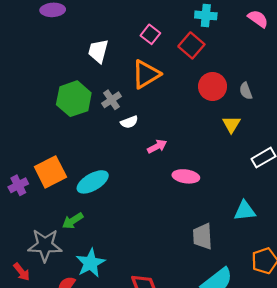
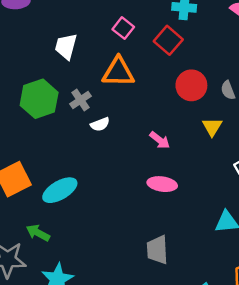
orange triangle: (146, 74) -> (118, 72), turned 32
pink arrow: (157, 146) -> (160, 140), moved, turned 66
green arrow: (73, 221) -> (38, 233), turned 60
gray trapezoid: (203, 236) -> (157, 250), moved

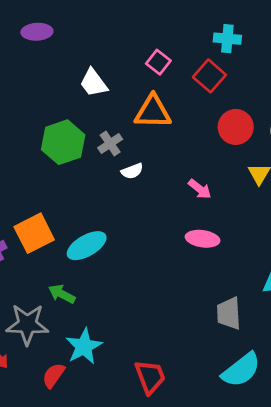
white trapezoid: (66, 46) -> (94, 83), turned -52
gray trapezoid: (157, 250) -> (229, 313), moved

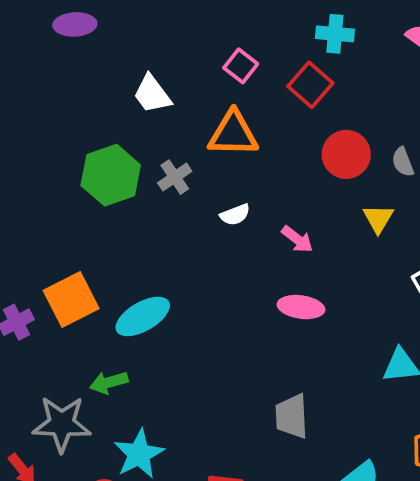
white semicircle: (132, 171) -> (235, 215), moved
green arrow: (62, 294) -> (109, 382), turned -44
gray trapezoid: (229, 313) -> (292, 416), moved

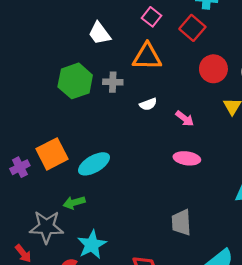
gray cross: (175, 177) -> (113, 82), turned 36

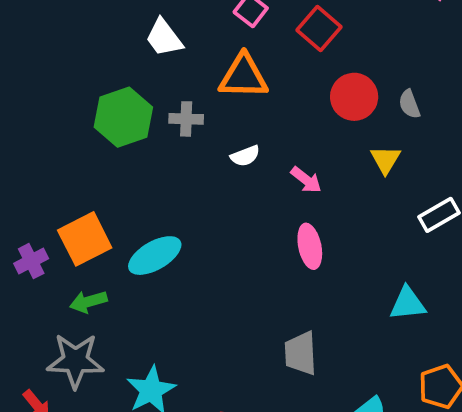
pink ellipse: (187, 158) -> (310, 246), turned 70
green arrow: (74, 203) -> (88, 302), moved

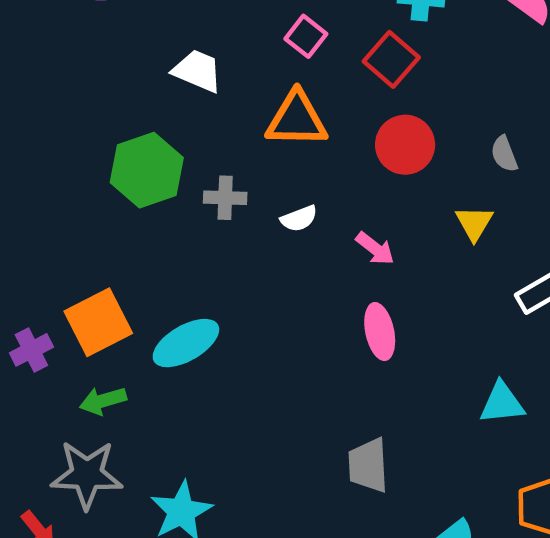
white trapezoid: (164, 38) -> (197, 71), turned 150
red circle: (354, 97) -> (405, 145), moved
gray cross: (186, 119) -> (225, 198), moved

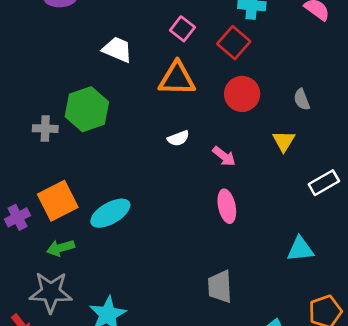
gray cross: (225, 198) -> (45, 129), moved

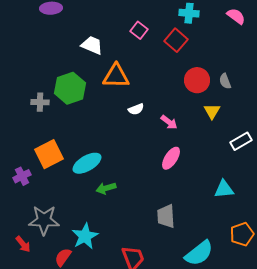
orange triangle: (177, 79) -> (116, 76), moved
red circle: (242, 94) -> (197, 80), moved
pink ellipse: (227, 206) -> (171, 158), turned 45
purple cross: (17, 217) -> (22, 176), moved
green arrow: (60, 248) -> (106, 188), moved

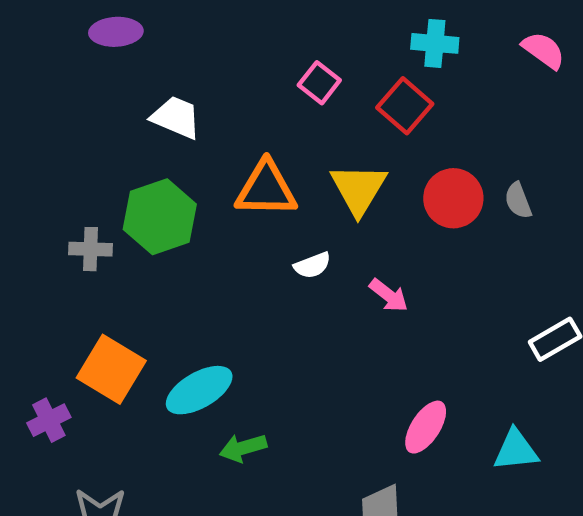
white trapezoid: (92, 45) -> (176, 117), moved
yellow triangle: (212, 111) -> (359, 189), moved, size x1.5
orange square: (49, 154) -> (111, 369), turned -32
pink ellipse: (171, 158) -> (426, 427), moved

